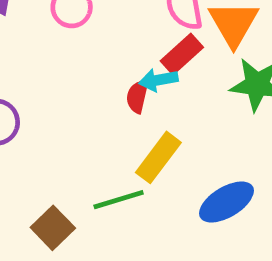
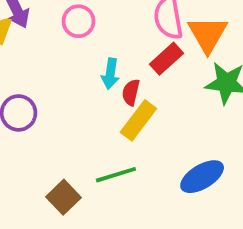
cyan arrow: (158, 80) -> (110, 74), moved, turned -72
yellow rectangle: (158, 157) -> (138, 120), moved

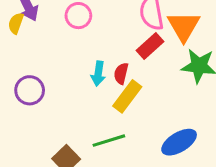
cyan arrow: (110, 74) -> (98, 74), moved

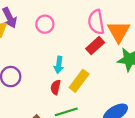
red semicircle: (121, 74) -> (56, 87), moved

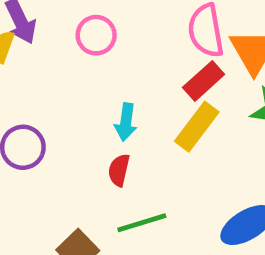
yellow rectangle: (79, 81) -> (197, 127), moved

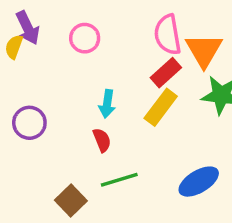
red semicircle: (119, 170) -> (102, 140), turned 145

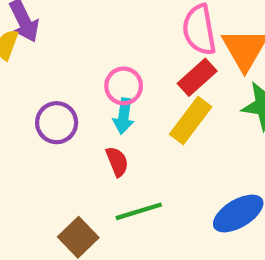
pink circle: (85, 38) -> (124, 86), moved
purple circle: (29, 123) -> (57, 123), moved

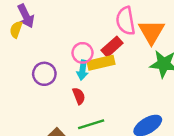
red rectangle: (197, 77) -> (112, 47), moved
yellow rectangle: (191, 121) -> (101, 63), moved, turned 40

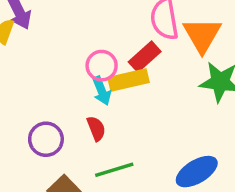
cyan arrow: (82, 70) -> (102, 91), turned -30
purple circle: (44, 74) -> (46, 139), moved

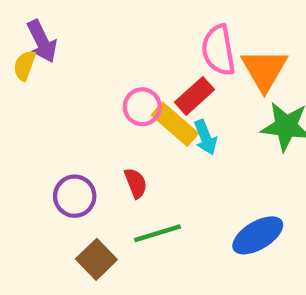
yellow rectangle: (129, 80) -> (175, 124), turned 54
cyan arrow: (102, 91) -> (205, 137), moved

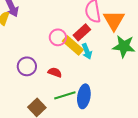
red semicircle: (136, 183) -> (55, 72), turned -48
purple circle: (75, 196) -> (27, 66), moved
blue ellipse: (258, 235) -> (84, 96), moved, turned -50

